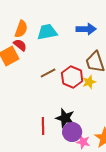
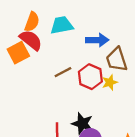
blue arrow: (86, 29) -> (97, 40), moved
red semicircle: (20, 45) -> (31, 40), size x1.5

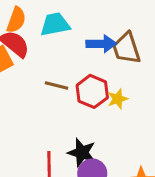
brown trapezoid: (117, 60) -> (127, 48), moved
brown line: (63, 72) -> (56, 85), turned 42

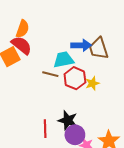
cyan trapezoid: (55, 24) -> (64, 60), moved

